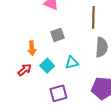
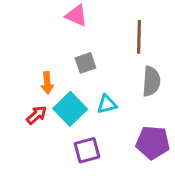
cyan square: (47, 66) -> (70, 109), size x1.5

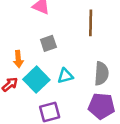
gray semicircle: (151, 81) -> (101, 73), moved

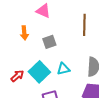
orange arrow: (18, 59) -> (24, 33), moved

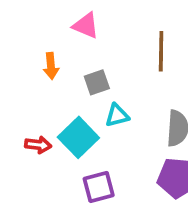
cyan triangle: (63, 69) -> (117, 115), moved
red arrow: (17, 76) -> (38, 145), turned 48

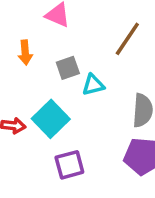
brown line: (161, 51) -> (127, 39), turned 33
cyan triangle: (117, 115) -> (93, 85), moved

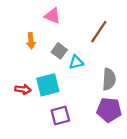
gray square: (68, 68) -> (59, 51), turned -35
cyan square: (51, 119) -> (48, 85), turned 30

